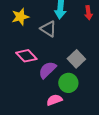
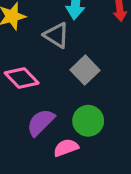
gray square: (76, 59) -> (85, 70), moved
purple semicircle: (47, 70) -> (41, 122), moved

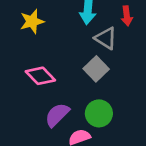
gray triangle: (56, 35) -> (106, 38), moved

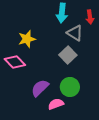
yellow star: (32, 21) -> (27, 39), moved
pink diamond: (40, 76) -> (15, 62), moved

